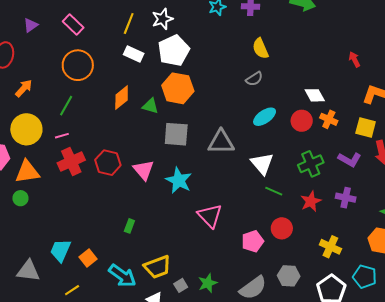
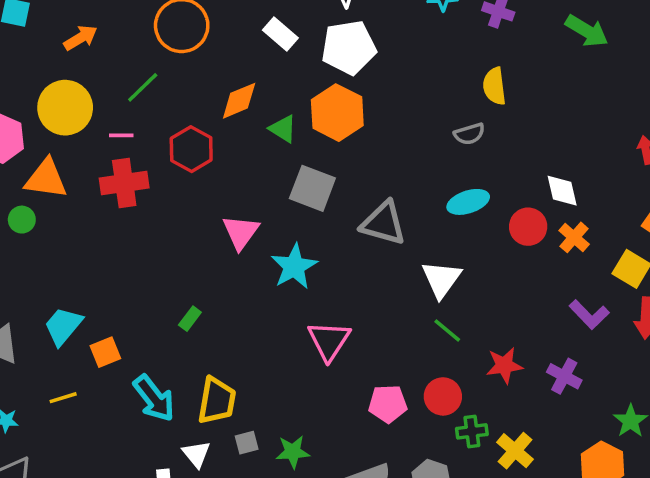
red hexagon: (108, 163) -> (191, 149), moved
green cross: (311, 164) -> (472, 431), moved, size x0.7
yellow trapezoid: (157, 267) -> (217, 401), turned -76

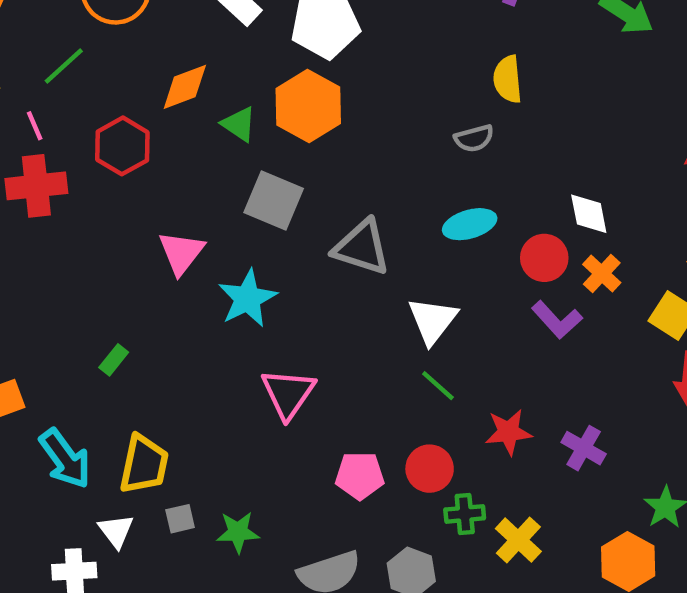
pink line: (121, 135) -> (35, 126), turned 65
purple L-shape: (589, 314) -> (557, 320), moved

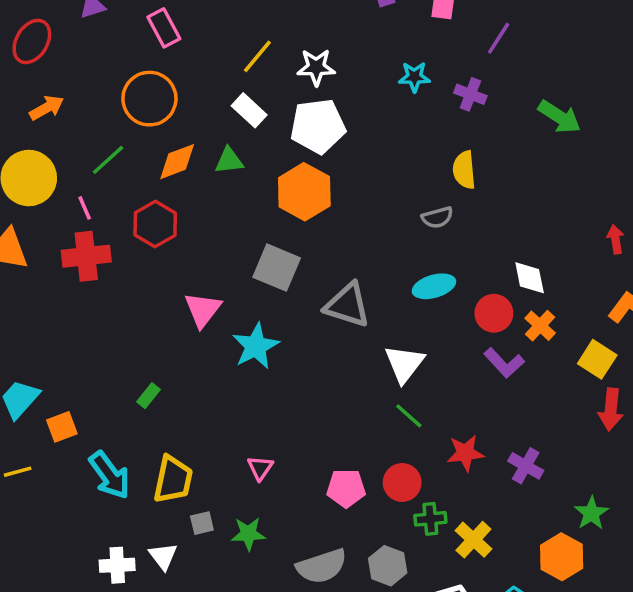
orange diamond: (185, 87) -> (177, 162), moved
green triangle: (239, 124) -> (229, 161), moved, turned -40
pink triangle: (288, 393) -> (260, 468), moved, size x0.6
white triangle: (116, 531) -> (163, 556), moved

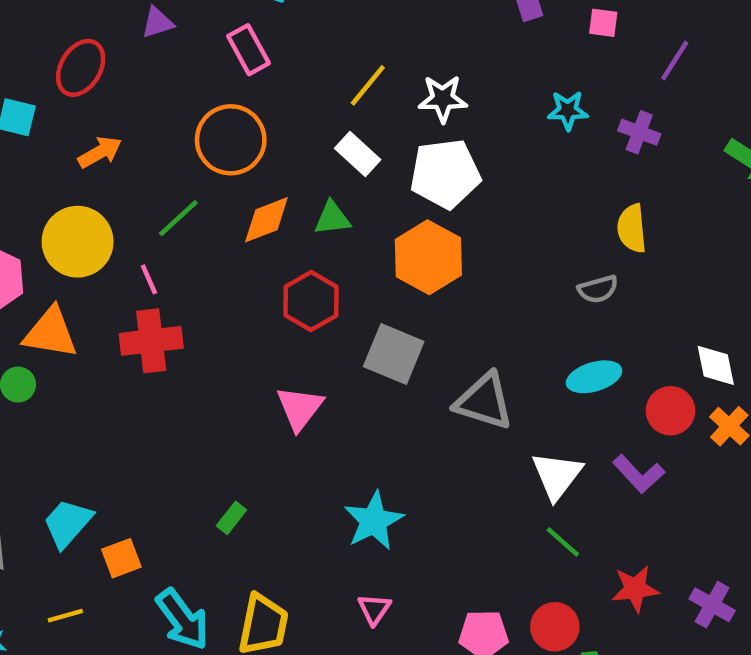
red hexagon: (155, 224) -> (311, 301), moved
cyan star: (256, 346) -> (374, 521), moved
purple L-shape: (504, 363) -> (639, 474), moved

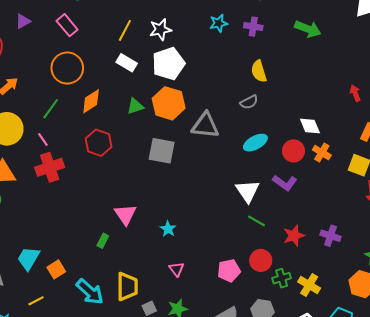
green triangle: (332, 218) -> (135, 106), moved
red hexagon: (311, 301) -> (99, 143), moved
gray triangle: (484, 401) -> (205, 125), moved
pink triangle: (300, 408) -> (125, 214), moved
cyan star: (374, 521) -> (168, 229), size x0.6

